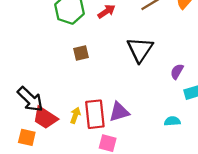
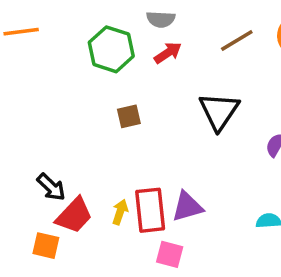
black arrow: (30, 99) -> (51, 187), size x0.7
red trapezoid: (45, 118) -> (74, 215), turned -80

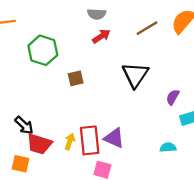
green hexagon: (111, 49) -> (43, 50), moved
purple triangle: (187, 207) -> (114, 138), turned 40
red trapezoid: (74, 215) -> (39, 144), turned 64

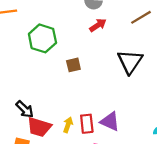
red rectangle: (90, 140) -> (87, 124), size x0.7

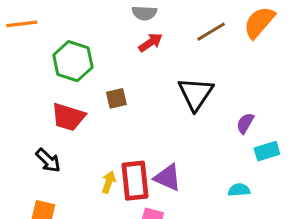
red rectangle: (87, 124) -> (135, 181), size x1.4
red trapezoid: (39, 127) -> (68, 117), moved

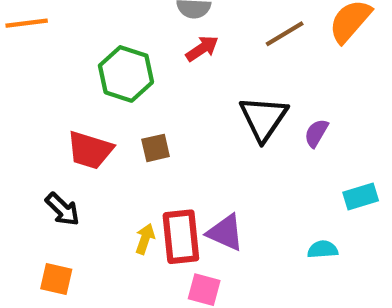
green hexagon: (73, 61) -> (126, 74), moved
brown square: (116, 98) -> (156, 148), moved
purple semicircle: (245, 123) -> (316, 133), moved

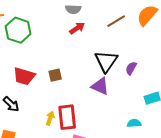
green hexagon: (126, 74) -> (18, 30), moved
purple triangle: (225, 233) -> (100, 86), moved

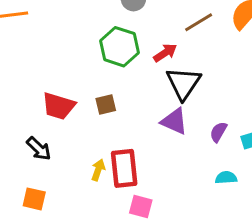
red arrow: (77, 28) -> (165, 53), moved
green hexagon: (18, 30) -> (119, 47), moved
purple semicircle: (131, 68) -> (218, 132), moved

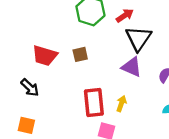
yellow arrow: (98, 170) -> (121, 104), moved

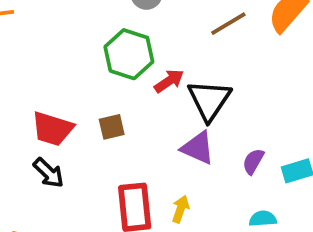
red arrow: (125, 16) -> (169, 81), moved
black arrow: (30, 88) -> (49, 173), moved

